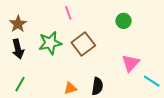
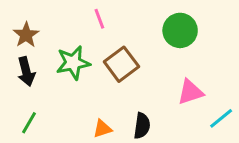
green circle: (124, 21) -> (180, 30), size x1.5
pink triangle: (131, 63) -> (190, 92), turned 30
cyan line: (152, 81) -> (221, 118), turned -72

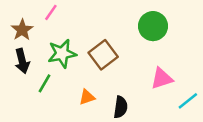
pink line: (99, 19) -> (51, 12), moved, turned 56
green line: (29, 123) -> (45, 83), moved
orange triangle: (102, 129) -> (87, 97), moved

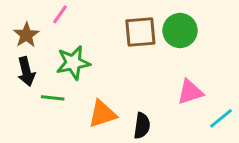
brown square: (103, 55) -> (140, 32), moved, turned 32
green line: (45, 83) -> (53, 98), turned 66
orange triangle: (87, 97) -> (102, 114), size x1.5

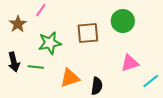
brown square: (140, 32) -> (88, 33), moved
black arrow: (26, 72) -> (14, 62), moved

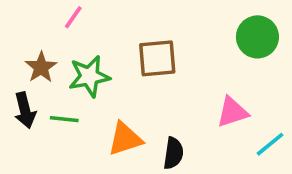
green circle: (123, 21) -> (257, 37), moved
brown star: (18, 24) -> (41, 67), moved

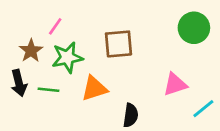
pink line: (73, 17) -> (55, 26), moved
orange triangle: (125, 139) -> (94, 88), moved

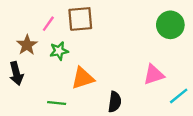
brown square: (118, 44) -> (80, 19), moved
green star: (67, 57) -> (59, 51), size x0.7
green line: (48, 90) -> (57, 103), moved

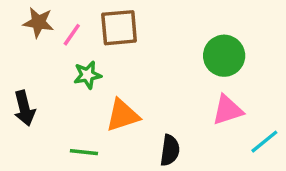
green circle: (170, 25) -> (224, 56), moved
brown star: (27, 45) -> (38, 22), moved, turned -30

